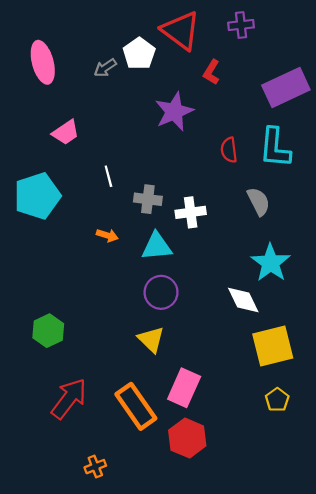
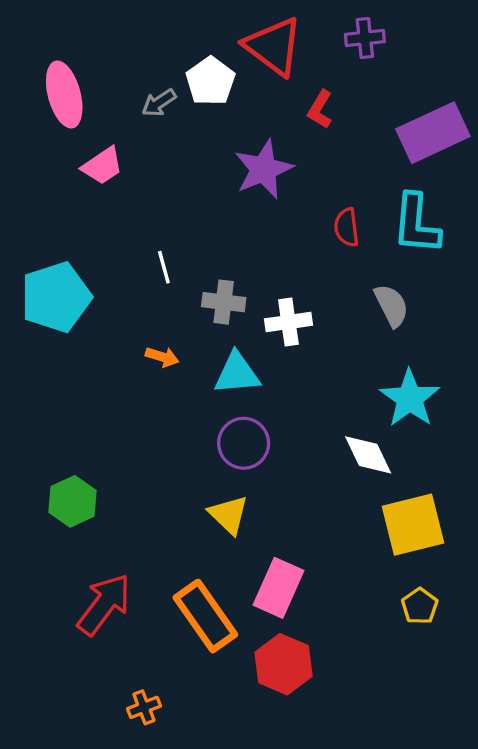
pink trapezoid: (66, 132) -> (102, 166), moved

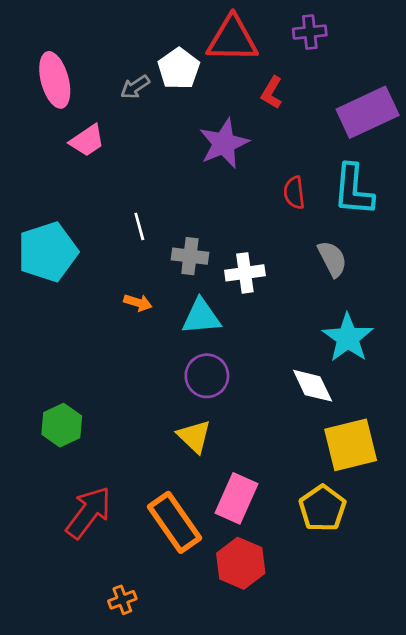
red triangle: (273, 46) -> (232, 39), turned -36
yellow pentagon: (420, 606) -> (322, 508), moved, size x1.5

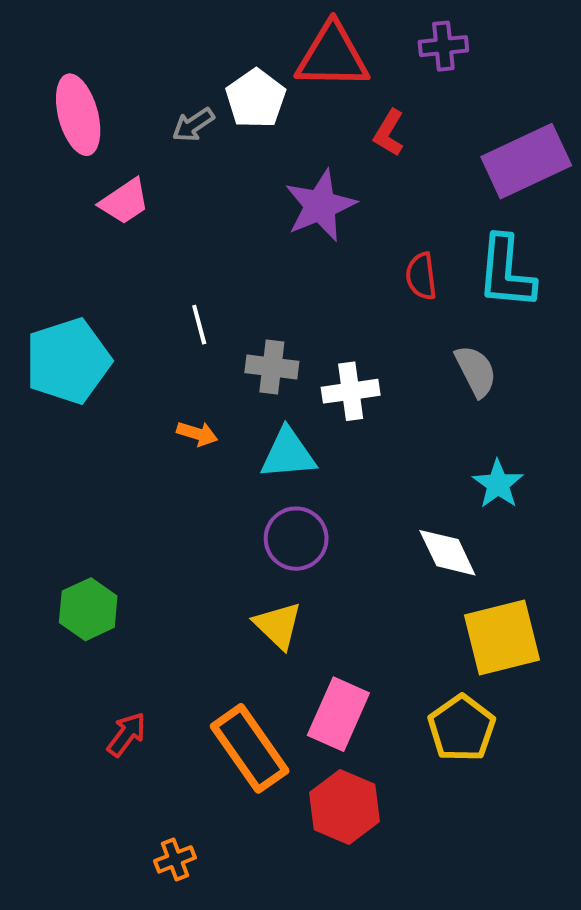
cyan star: (348, 338) -> (498, 484), size x0.7
red arrow: (89, 513) -> (127, 734), size x0.6

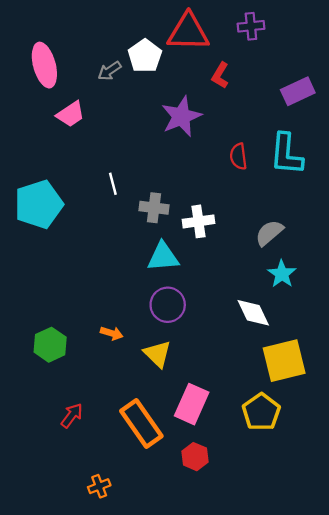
purple rectangle: (526, 161) -> (298, 91), size x0.7
gray semicircle: (476, 371) -> (269, 233), moved, turned -104
orange arrow: (197, 434) -> (112, 333), moved
red hexagon: (345, 807) -> (195, 457), size x0.7

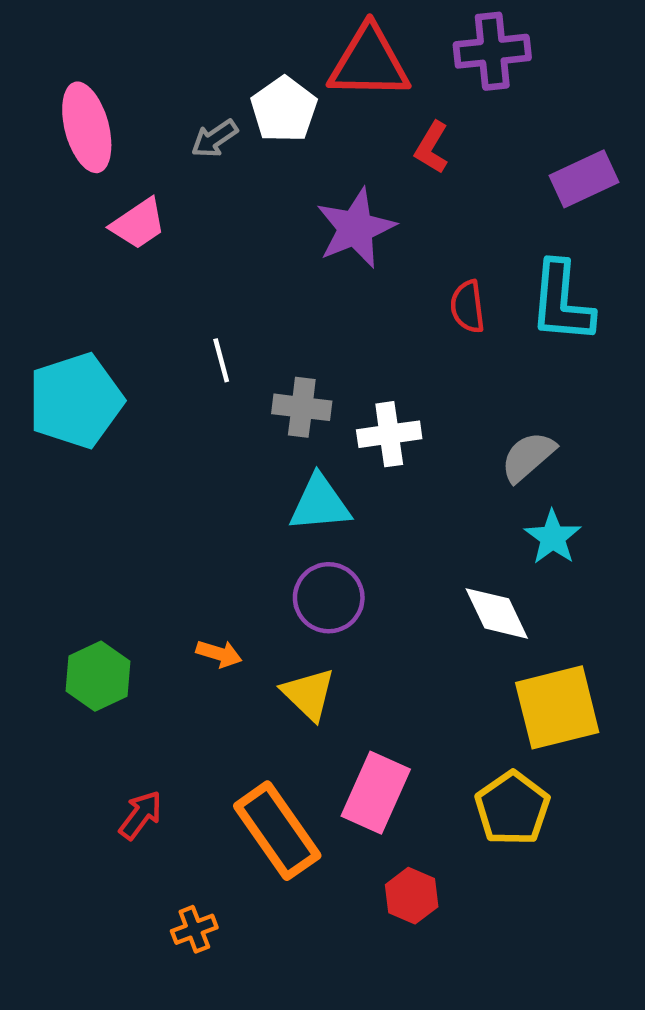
purple cross: (251, 26) -> (492, 51), size x1.4
red hexagon: (195, 457) -> (412, 896), moved
orange cross: (99, 486) -> (194, 929), moved

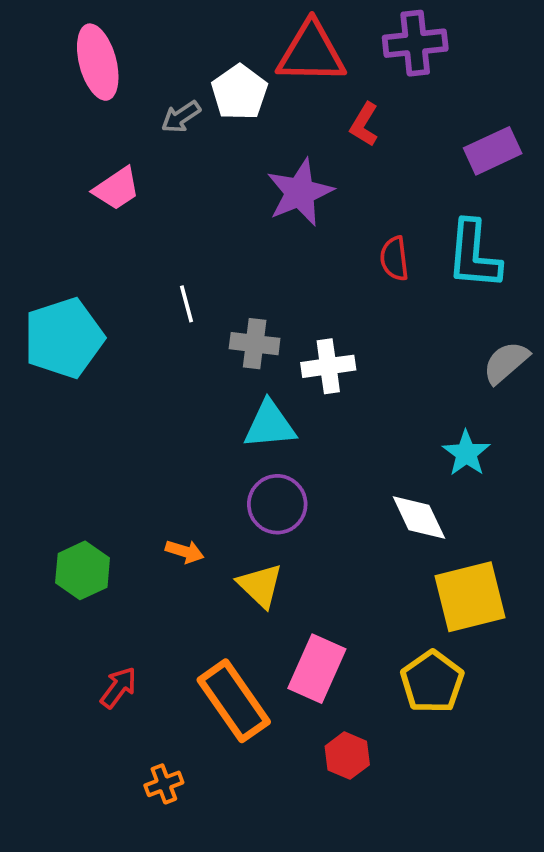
pink ellipse: (87, 127) -> (98, 62), moved
gray semicircle: (528, 457) -> (506, 363), moved

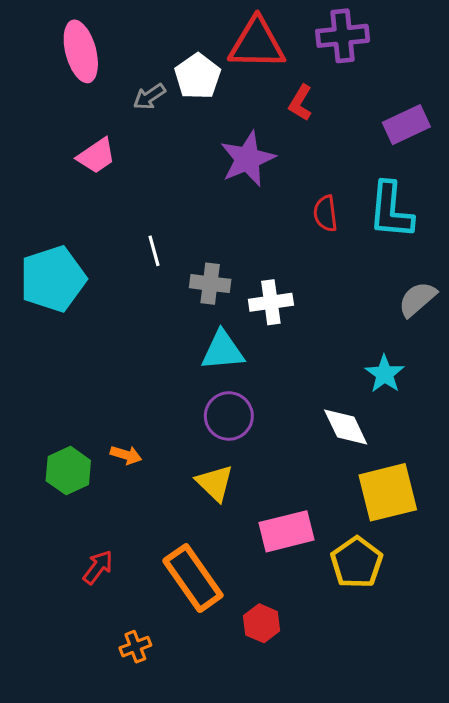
orange arrow: (185, 551) -> (126, 455), moved
pink rectangle: (317, 669) -> (286, 531), moved, turned 52
red hexagon: (347, 756) -> (262, 623), moved

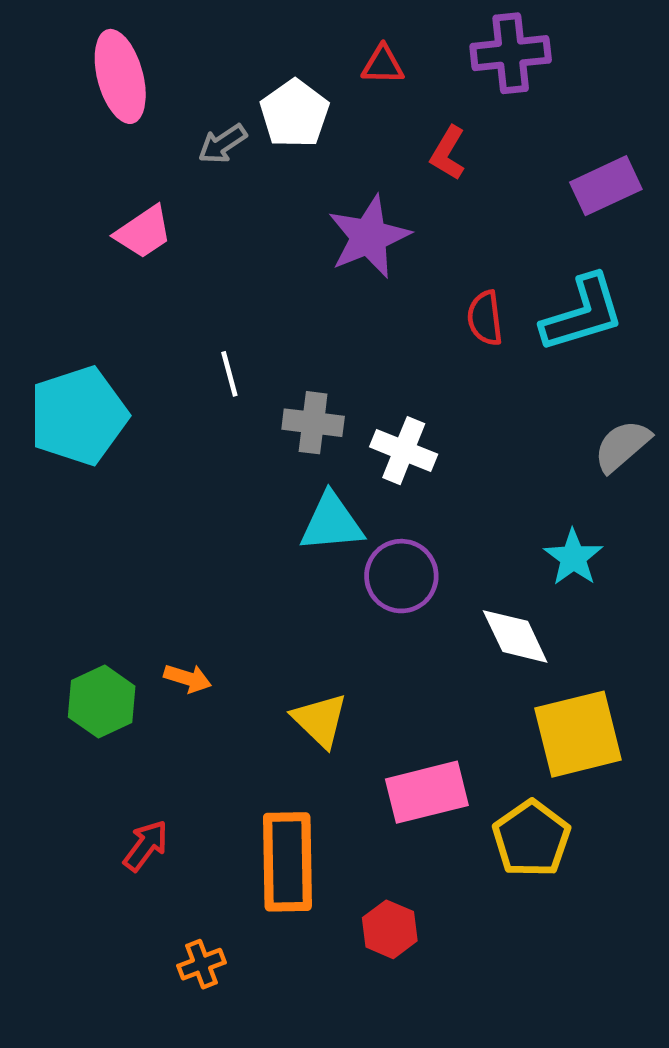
red triangle: (257, 44) -> (383, 65), size x0.5
cyan L-shape: (391, 210) -> (583, 313), turned -112
white cross: (271, 302) -> (404, 451), turned 30
purple circle: (229, 416) -> (401, 576), moved
orange rectangle: (193, 578) -> (287, 862), turned 34

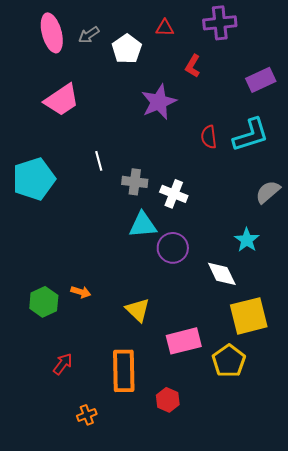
gray arrow: (222, 144) -> (89, 35), moved
pink trapezoid: (143, 232) -> (62, 100), size x1.4

